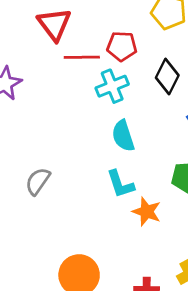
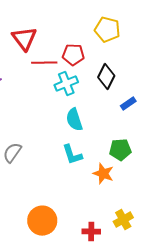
orange star: (147, 212) -> (103, 174), moved

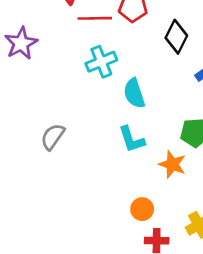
cyan cross: (66, 84) -> (101, 62), moved
orange circle: (42, 221) -> (142, 209), moved, size x0.6

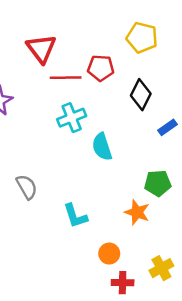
gray semicircle: (53, 137) -> (27, 187), turned 115
cyan L-shape: (132, 139) -> (75, 216), moved

